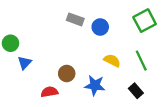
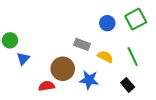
gray rectangle: (75, 19) -> (82, 44), moved
blue circle: (100, 27) -> (107, 23), moved
brown circle: (67, 74) -> (63, 69), size x1.5

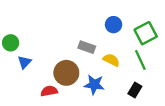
green square: (136, 19) -> (146, 33), moved
black rectangle: (128, 85) -> (135, 90), turned 72

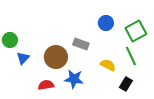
yellow semicircle: (111, 60) -> (108, 65), moved
brown circle: (66, 73) -> (56, 57), moved
blue star: (94, 85) -> (74, 79), moved

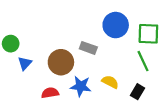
blue circle: (106, 23) -> (116, 25), size x1.5
green square: (136, 31) -> (148, 34), turned 30
yellow semicircle: (108, 65) -> (110, 82), moved

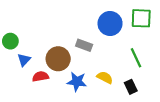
green square: (148, 34) -> (141, 18), moved
black rectangle: (138, 92) -> (131, 87), turned -56
red semicircle: (50, 93) -> (40, 76), moved

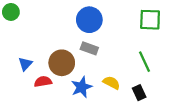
blue circle: (110, 23) -> (89, 20), moved
green circle: (10, 41) -> (11, 12), moved
blue star: (77, 82) -> (82, 87), turned -30

